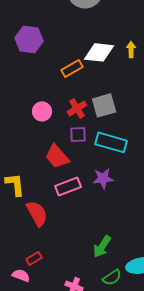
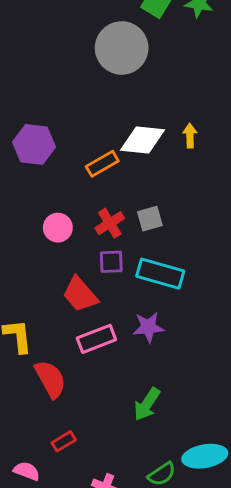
purple hexagon: (29, 39) -> (34, 144), moved
gray square: (104, 105) -> (150, 219), size x0.7
green arrow: (102, 246) -> (147, 404), moved
red rectangle: (34, 258) -> (64, 441), moved

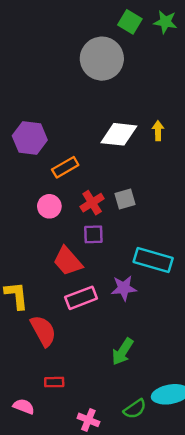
orange rectangle: (102, 164) -> (65, 167), moved
cyan rectangle: (160, 274) -> (153, 260), moved
red rectangle: (64, 441) -> (54, 382), turned 30

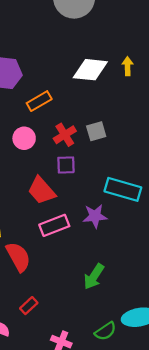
red rectangle: (54, 382) -> (29, 306), turned -42

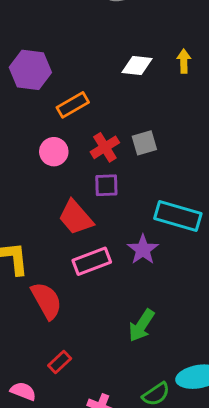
white diamond: (90, 70) -> (137, 65), size x0.7
purple star: (95, 216) -> (143, 250), turned -30

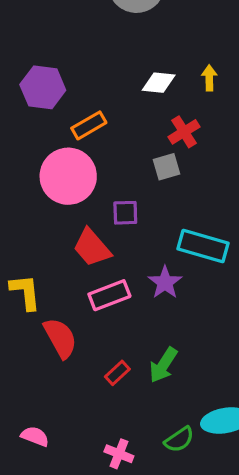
red cross: (105, 147) -> (184, 132), moved
pink circle: (54, 152) -> (68, 176), size x1.8
red rectangle: (60, 362) -> (117, 373), moved

